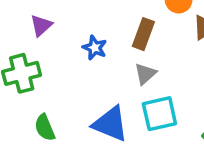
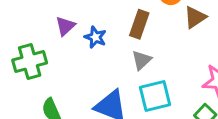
purple triangle: (41, 25) -> (65, 26), moved

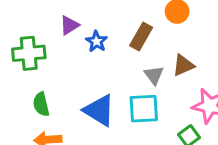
brown triangle: (195, 17) -> (183, 65), moved
gray triangle: (142, 60) -> (154, 75), moved, turned -35

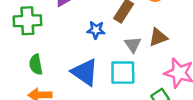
blue star: (97, 41) -> (96, 30), moved, turned -30

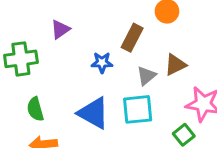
gray triangle: (133, 45) -> (146, 76), turned 30

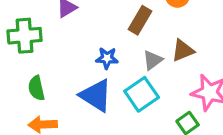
blue star: (102, 63) -> (107, 58), moved
cyan square: (138, 109) -> (142, 94), turned -32

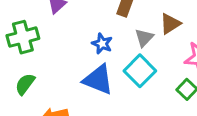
blue star: (107, 58) -> (102, 44), turned 30
green semicircle: (36, 88) -> (25, 84), moved, turned 60

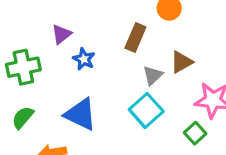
blue star: (102, 44) -> (84, 59), moved
blue triangle: (98, 80) -> (81, 114), moved

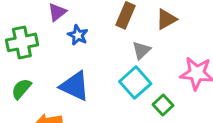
brown triangle: (181, 62) -> (166, 19), moved
green square: (195, 133) -> (163, 105), moved

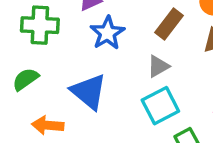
blue star: (78, 35) -> (107, 33), size x1.4
gray triangle: (141, 50) -> (158, 66), moved

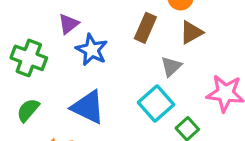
green cross: (40, 25) -> (29, 58), turned 32
gray triangle: (158, 66) -> (171, 66), moved

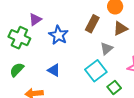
purple triangle: (69, 24) -> (35, 19), moved
blue triangle: (88, 107) -> (54, 70), size x0.6

